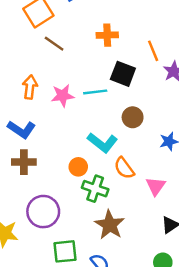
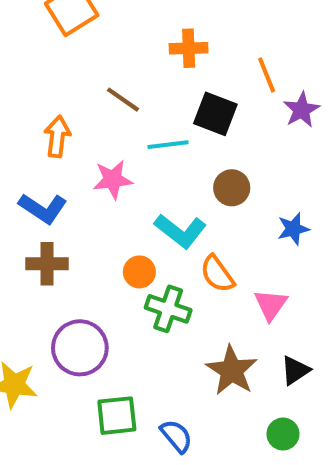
brown line: (54, 44) -> (123, 100), moved
pink star: (63, 96) -> (113, 180), moved
brown star: (110, 225) -> (232, 370), moved

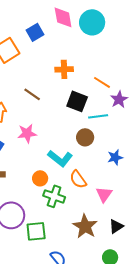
orange line: (267, 75) -> (102, 82), turned -36
cyan line: (168, 145) -> (98, 116), moved
green square: (117, 416) -> (36, 231), moved

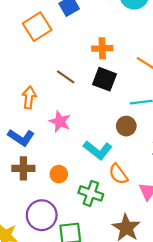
black square: (77, 101) -> (105, 79), moved
pink star: (27, 133) -> (60, 121), turned 30
orange circle: (40, 178) -> (59, 174), moved

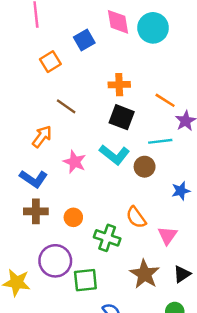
orange square: (37, 27) -> (50, 62), size x0.7
brown line: (66, 77) -> (66, 106), moved
orange arrow: (29, 97) -> (42, 136), turned 30
cyan L-shape: (98, 150) -> (114, 155), moved

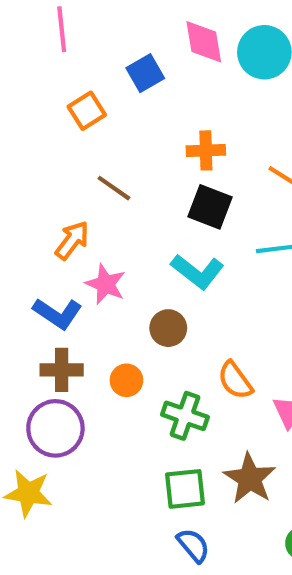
pink star: (75, 162) -> (106, 284), moved
brown circle: (145, 167) -> (168, 328), moved
purple circle: (55, 261) -> (55, 428), moved
green square: (85, 280) -> (185, 489), moved

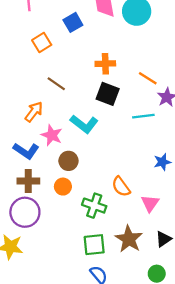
cyan L-shape: (198, 272) -> (84, 124), moved
brown circle: (168, 328) -> (68, 161), moved

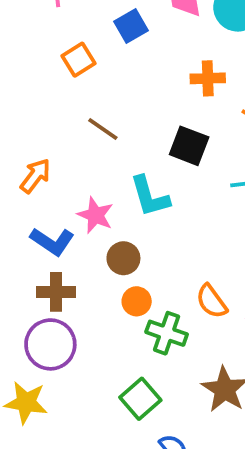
orange cross: (105, 64) -> (208, 78), moved
orange arrow: (34, 112) -> (35, 176), moved
cyan L-shape: (84, 124) -> (150, 196), turned 36
orange circle: (63, 187) -> (137, 301), moved
green square: (94, 245) -> (140, 399), moved, turned -35

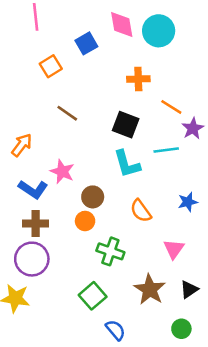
cyan L-shape: (150, 196) -> (127, 164), moved
brown circle: (123, 258) -> (93, 197), moved
orange circle: (137, 301) -> (85, 221), moved
orange semicircle: (212, 301) -> (141, 211), moved

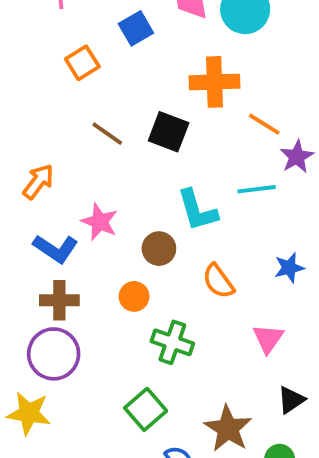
orange cross: (138, 79) -> (214, 82), size x1.4
black square: (126, 125) -> (169, 132), moved
brown circle: (93, 197) -> (159, 249), moved
brown star: (150, 289) -> (228, 429), moved

